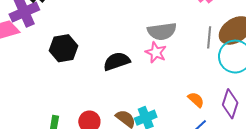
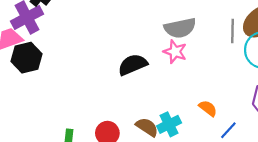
black hexagon: (63, 48) -> (26, 58), moved
orange semicircle: (196, 100) -> (208, 108), moved

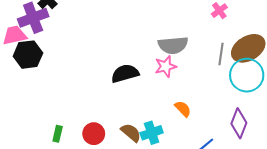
pink star: (175, 52) -> (166, 66), turned 30
orange semicircle: (208, 108) -> (183, 109), moved

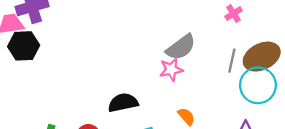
gray semicircle: (173, 45) -> (181, 47), turned -36
black semicircle: (125, 73) -> (123, 103), moved

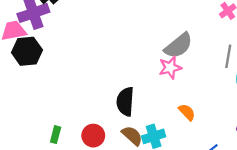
black semicircle: (123, 103) -> (125, 102), turned -72

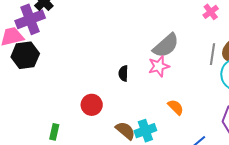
black semicircle: (125, 102) -> (123, 73), moved, size x0.6
red circle: (93, 136) -> (92, 105), moved

